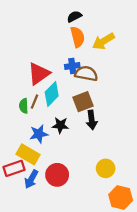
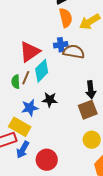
brown square: (83, 102) -> (88, 110), moved
black arrow: (92, 120) -> (91, 90), moved
red circle: (57, 175) -> (47, 160), moved

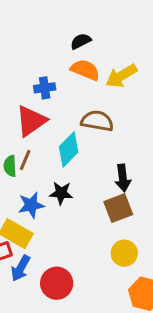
orange semicircle: (66, 18) -> (85, 70), turned -54
blue cross: (61, 45) -> (45, 88), moved
cyan diamond: (42, 71) -> (69, 149), moved

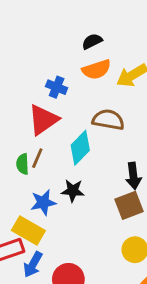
orange semicircle: (85, 70) -> (96, 69), turned 140
blue cross: (45, 88) -> (57, 87), turned 30

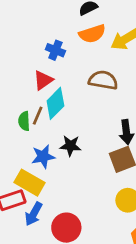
red triangle: (43, 120) -> (43, 80), size x0.7
cyan diamond: (80, 148) -> (55, 103), moved

